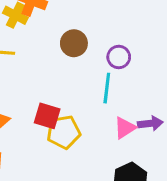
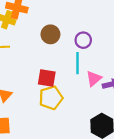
red square: (47, 116) -> (47, 78), moved
pink triangle: (125, 128) -> (94, 79), moved

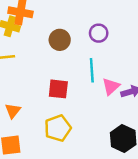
purple circle: (83, 40) -> (99, 33), moved
yellow pentagon: (51, 98) -> (58, 128), moved

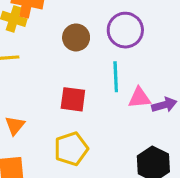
purple circle: (99, 33) -> (125, 30), size x1.5
pink triangle: (111, 86) -> (139, 98), turned 36

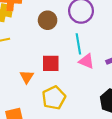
pink triangle: (139, 98) -> (86, 61), moved, turned 35
orange triangle: (15, 125) -> (27, 77), moved

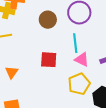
orange triangle: (27, 77) -> (12, 72), moved
yellow pentagon: (54, 98) -> (79, 84), moved

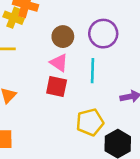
pink triangle: (82, 60) -> (59, 63), moved

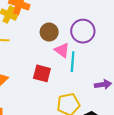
pink triangle: (59, 63) -> (62, 50), moved

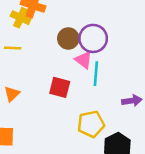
purple circle: (83, 31) -> (93, 38), moved

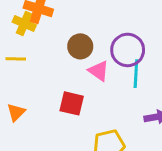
purple circle: (93, 38) -> (128, 50), moved
cyan line: (96, 74) -> (136, 74), moved

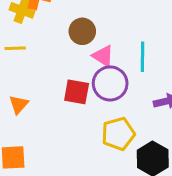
purple circle: (128, 50) -> (110, 83), moved

